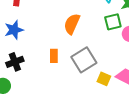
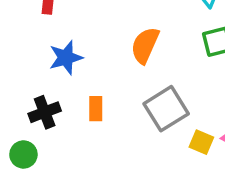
blue star: (14, 30) -> (66, 58), moved
orange rectangle: (54, 56) -> (96, 109), moved

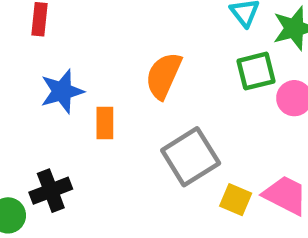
orange rectangle: (96, 109) -> (105, 123), moved
black cross: (45, 112) -> (51, 191), moved

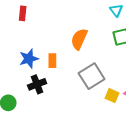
blue star: (62, 91) -> (29, 59), moved
black cross: (51, 191) -> (37, 84), moved

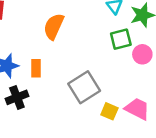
orange semicircle: (79, 39) -> (54, 26), moved

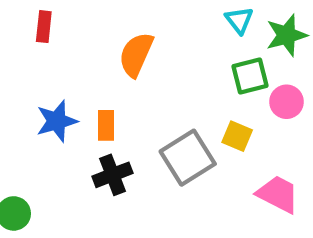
black cross: (17, 97) -> (113, 175), moved
yellow square: (109, 111) -> (237, 136), moved

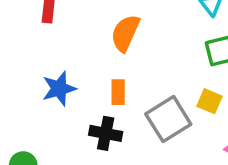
orange rectangle: (106, 125) -> (118, 92), moved
black cross: (113, 175) -> (106, 133), turned 32

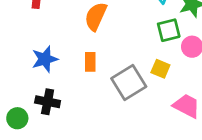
black cross: (106, 133) -> (48, 102), moved

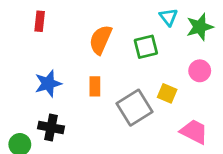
green square: (169, 30) -> (146, 47), moved

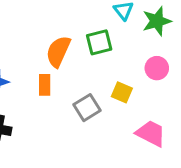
orange semicircle: (101, 40) -> (58, 51), moved
gray square: (135, 108) -> (87, 108), size x0.7

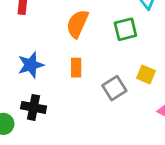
orange semicircle: (58, 51) -> (77, 24), moved

